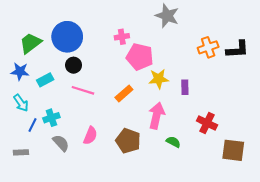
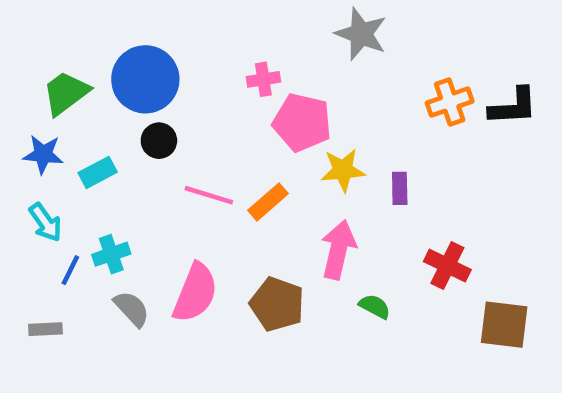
pink line: (83, 90) -> (209, 195), moved
pink semicircle: (90, 136) -> (195, 293), size x1.5

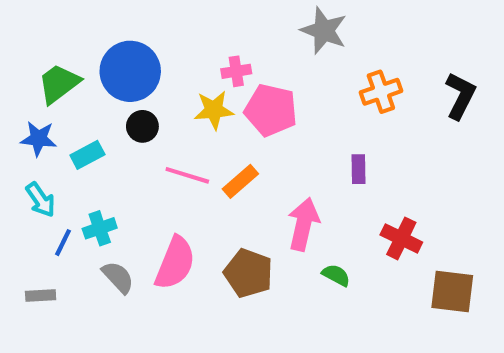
orange cross: (450, 102) -> (381, 92), moved
black L-shape: (513, 107) -> (460, 96), turned -60
yellow star: (343, 170) -> (214, 110), moved

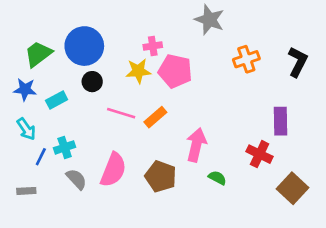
purple rectangle: (358, 169) -> (281, 121), moved, size x1.5
brown square: (452, 291) -> (292, 188), turned 36

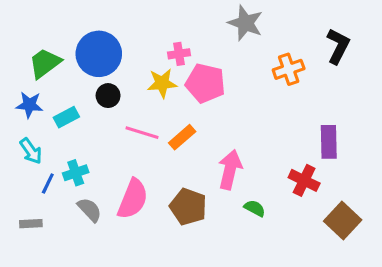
black L-shape: (298, 62) -> (338, 46), moved

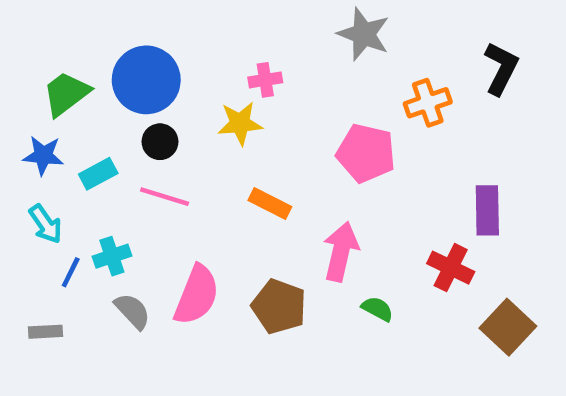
pink pentagon: (205, 83) -> (366, 153), moved
pink line: (142, 133) -> (165, 197), moved
orange rectangle: (182, 137) -> (270, 203), turned 68

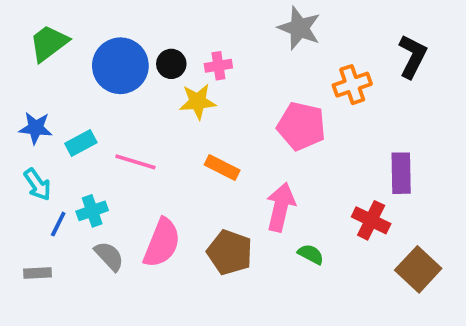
green trapezoid: (66, 94) -> (49, 43), moved
black circle: (160, 142) -> (171, 64), moved

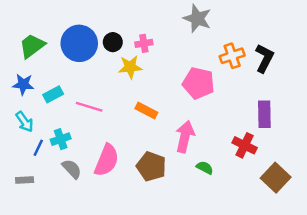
green trapezoid: (49, 43) -> (32, 46), moved
black L-shape: (413, 56) -> (264, 58), moved

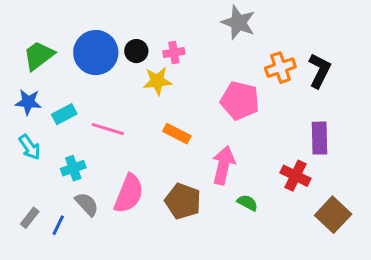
blue line: (38, 148) -> (58, 225), moved
gray rectangle: (25, 180) -> (30, 218), turned -49

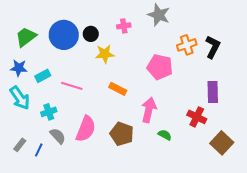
pink cross: (174, 53) -> (124, 26), moved
cyan arrow: (30, 147) -> (20, 98), size x1.4

